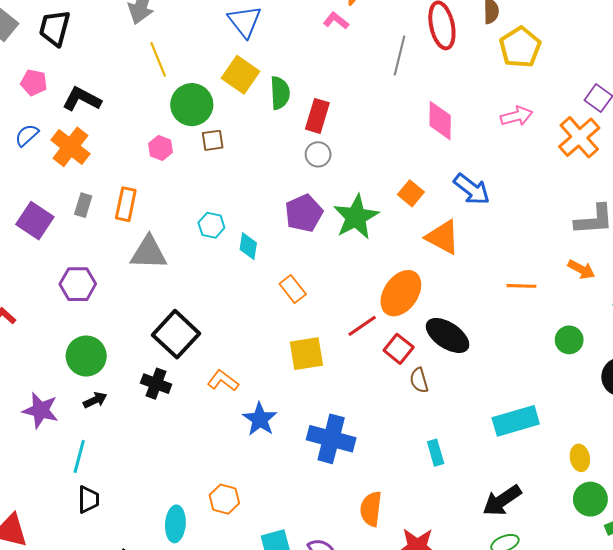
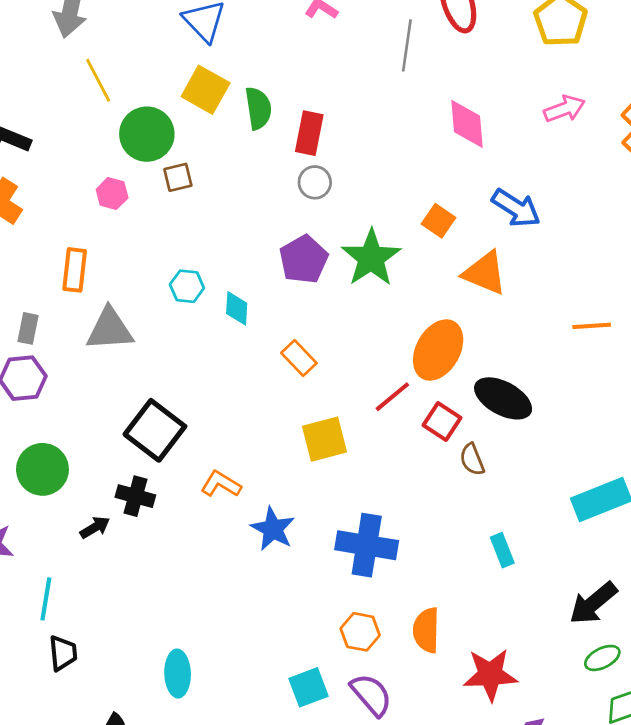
gray rectangle: (83, 205) -> (28, 328), moved
black arrow: (95, 400) -> (95, 527), moved
orange hexagon: (224, 499) -> (360, 632), moved

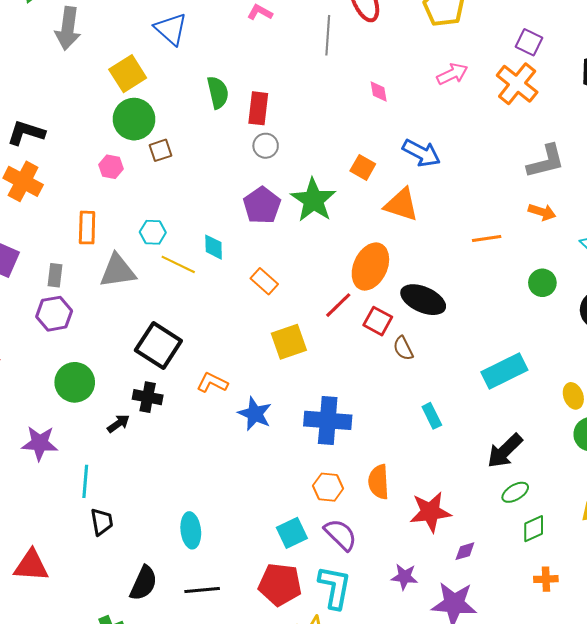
yellow line: (98, 80) -> (178, 264), moved, turned -32
yellow square: (206, 90) -> (128, 74), moved, turned 33
pink diamond: (467, 124) -> (379, 92), size x0.6
cyan hexagon: (187, 286) -> (153, 232), moved

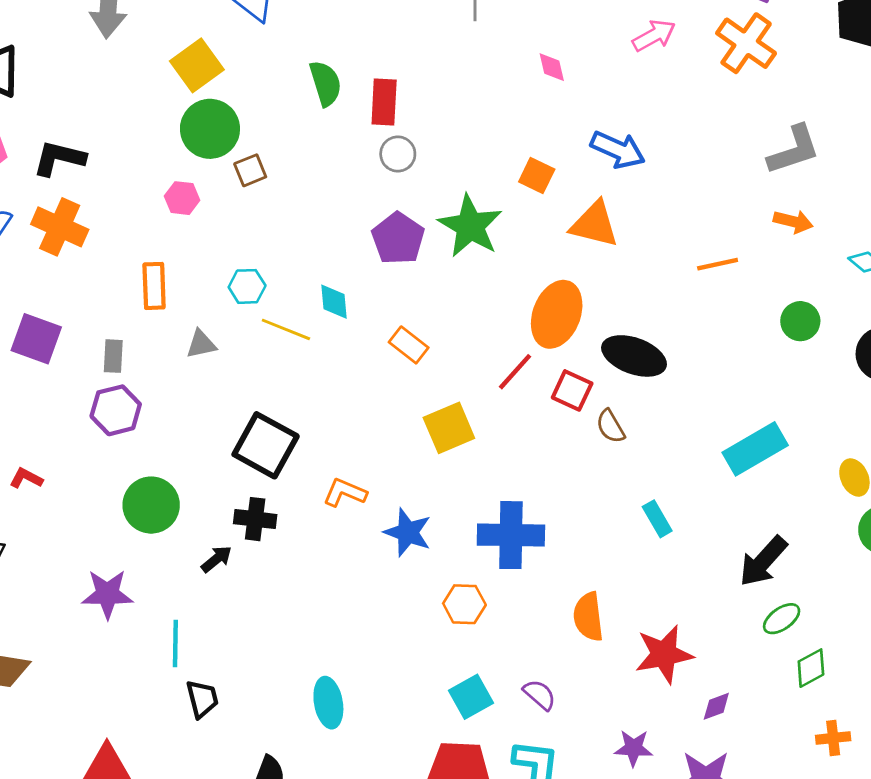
gray triangle: (118, 271) -> (201, 344), size x0.6
orange hexagon: (328, 487) -> (464, 604), moved
purple semicircle: (340, 535) -> (540, 695), size x0.7

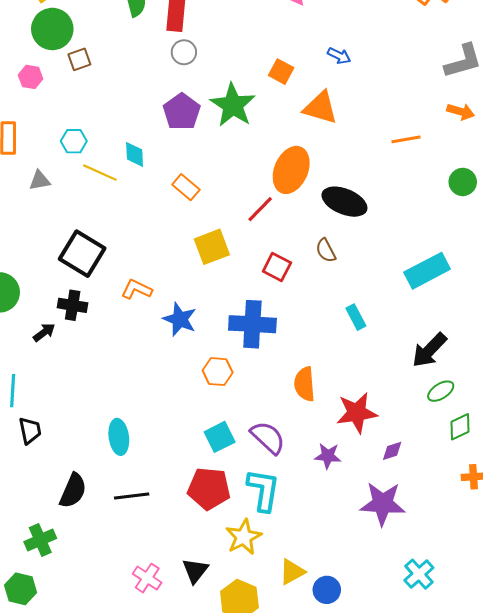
blue arrow: (618, 150) -> (339, 56), size x0.6
red square: (572, 390) -> (277, 267), moved
purple semicircle: (540, 695) -> (268, 438), size x1.5
purple star: (634, 748) -> (328, 456), moved

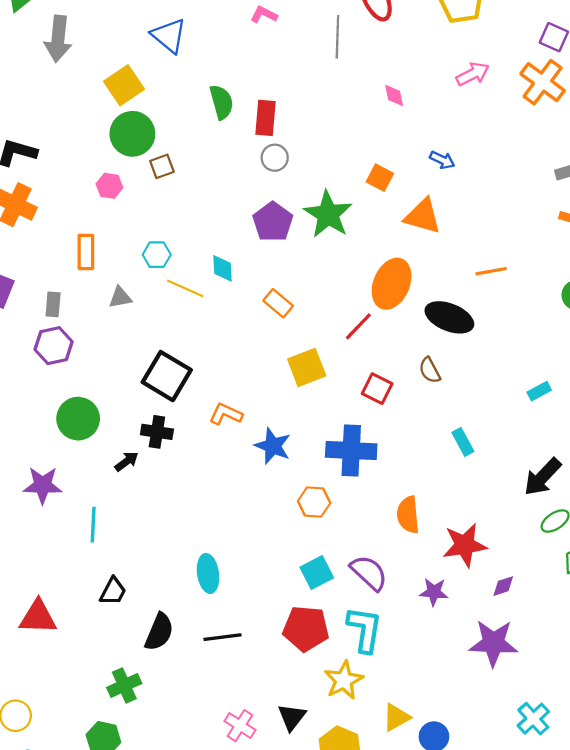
orange line: (406, 139) -> (491, 271), moved
cyan rectangle: (427, 271) -> (539, 391), size x0.5
black trapezoid: (30, 430) -> (113, 591), moved, turned 40

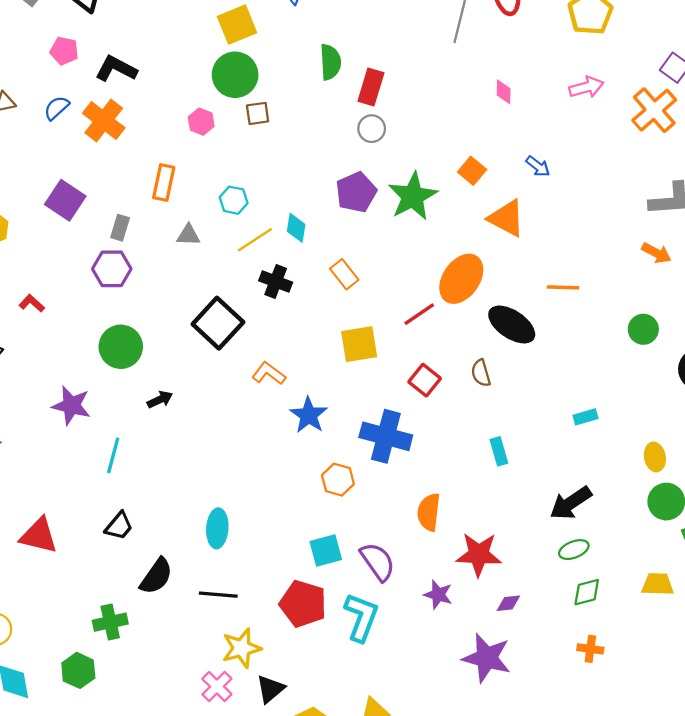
yellow line: (185, 288) -> (255, 240), turned -69
black cross: (157, 432) -> (276, 281), moved
yellow star: (344, 680) -> (242, 648), moved

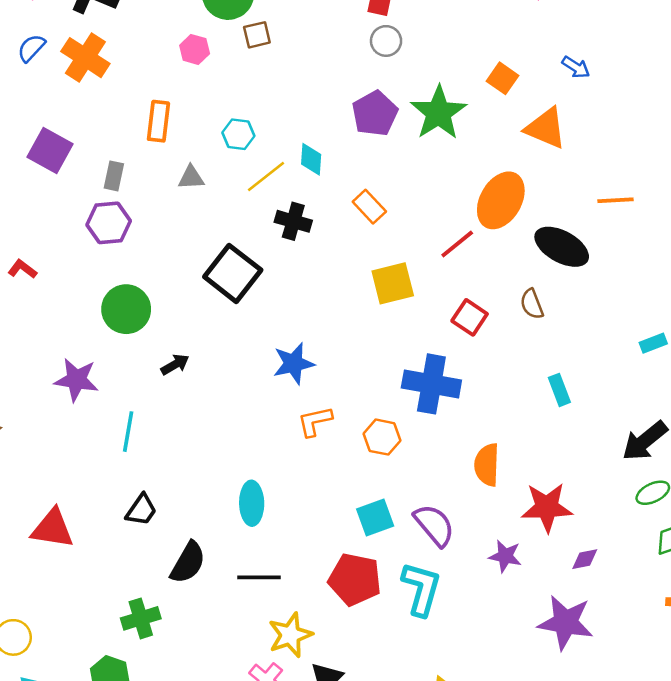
orange L-shape: (269, 373) -> (315, 421), moved, turned -44
blue star: (309, 415) -> (294, 363), moved, turned 30

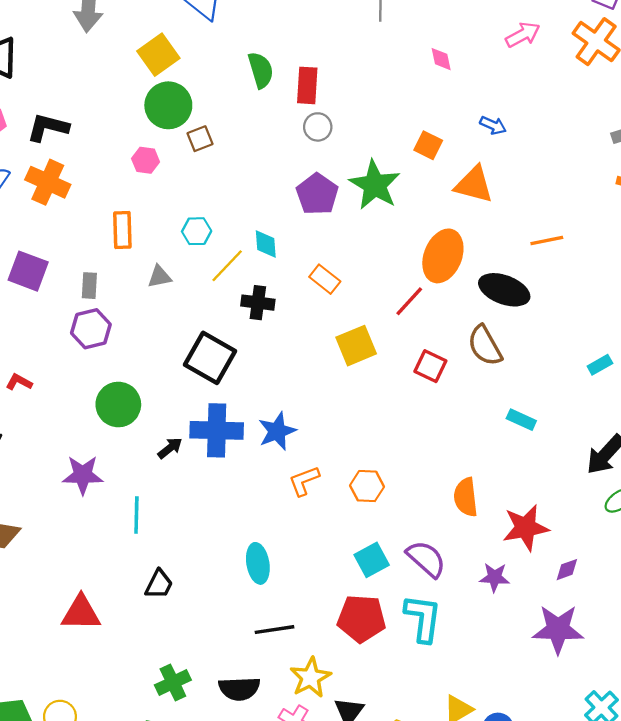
brown semicircle: (532, 304) -> (485, 346), size x1.5
blue cross: (431, 384) -> (217, 430), moved
cyan rectangle: (559, 390) -> (521, 420), turned -36
black semicircle: (188, 563) -> (239, 689), moved, turned 66

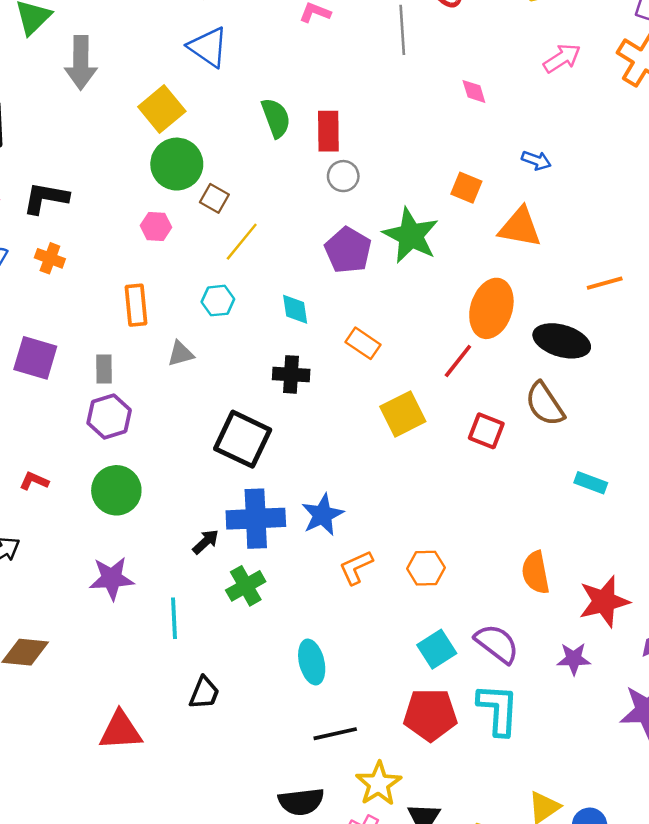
brown square: (200, 139) -> (214, 198), turned -35
orange cross: (48, 182) -> (50, 258), size x0.6
yellow line: (227, 266) -> (242, 242), moved
green circle: (118, 404) -> (116, 490), moved
green cross: (173, 682) -> (246, 586), moved

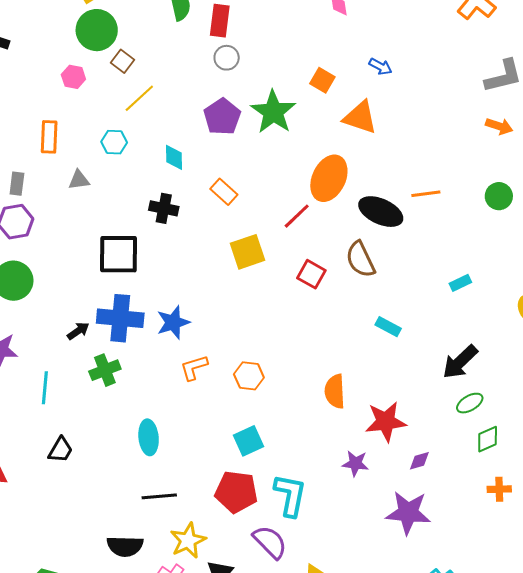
orange line: (605, 283) -> (426, 194), moved
black square: (243, 439) -> (119, 254), turned -33
purple semicircle: (497, 644) -> (270, 542), moved

